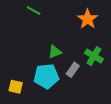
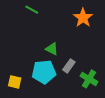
green triangle: (55, 52) -> (52, 49), turned 48
green cross: (94, 56) -> (89, 79), moved

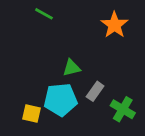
green triangle: (52, 49) -> (72, 68), turned -40
yellow square: (15, 82) -> (31, 113), moved

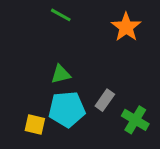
green line: (44, 14) -> (61, 15), moved
green triangle: (72, 68) -> (61, 74), moved

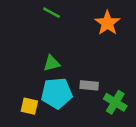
gray rectangle: (105, 100) -> (89, 85), turned 60

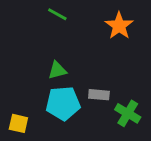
yellow square: (29, 106) -> (18, 123), moved

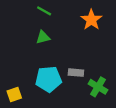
green triangle: (57, 70) -> (43, 37), moved
yellow square: (18, 123) -> (14, 95), turned -32

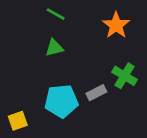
gray rectangle: (76, 73) -> (96, 93), turned -32
green cross: (98, 87) -> (125, 76), moved

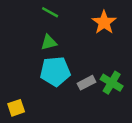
green cross: (125, 76) -> (112, 83), moved
cyan pentagon: (61, 101) -> (55, 71), moved

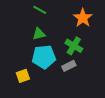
green cross: (112, 83) -> (74, 46), moved
yellow square: (16, 108) -> (23, 76), moved

